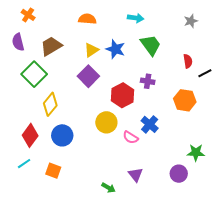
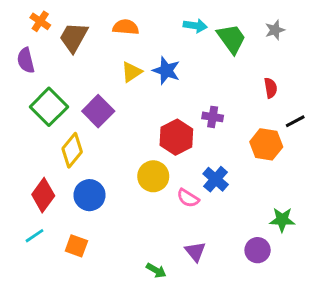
green trapezoid: (151, 45) -> (231, 39), moved
brown trapezoid: (51, 46) -> (74, 37), moved, turned -30
black line: (205, 73) -> (295, 121), moved
purple square: (88, 76) -> (98, 111), moved

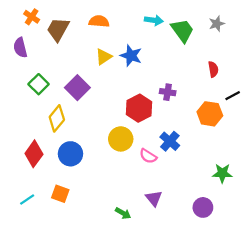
green square: (49, 107) -> (39, 84), size x0.7
cyan line: (34, 236) -> (27, 199), moved
purple circle: (258, 250) -> (203, 207), moved

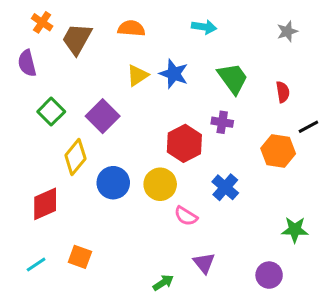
green trapezoid: (182, 30) -> (233, 78), moved
red diamond: (34, 154) -> (45, 204), turned 30
blue circle: (70, 154) -> (113, 183), moved
pink semicircle: (148, 156) -> (186, 216), moved
green arrow: (123, 213) -> (163, 283), turned -63

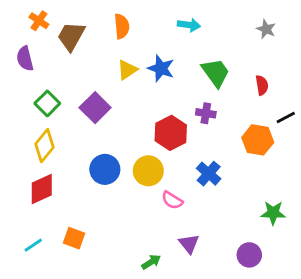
orange semicircle: (131, 28) -> (122, 26), turned 80
gray star: (287, 31) -> (266, 29), turned -30
yellow diamond: (75, 157) -> (45, 146), moved

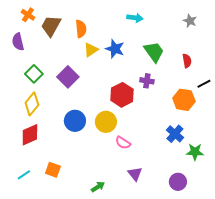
orange semicircle: (122, 26) -> (81, 29), moved
blue cross: (209, 174) -> (175, 134), moved
green arrow: (151, 262) -> (98, 187), moved

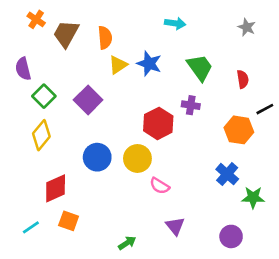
purple semicircle: (18, 42) -> (23, 69), moved
red diamond: (30, 135) -> (56, 188), moved

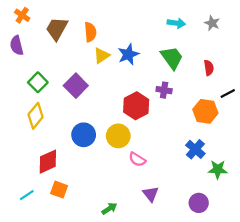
orange cross: (36, 19) -> (22, 15), moved
cyan arrow: (175, 23) -> (176, 23), moved
blue star: (149, 64) -> (128, 54), turned 30
purple semicircle: (23, 69) -> (17, 45), moved

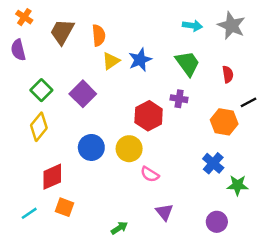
gray star: (212, 23) -> (231, 26), size x1.6

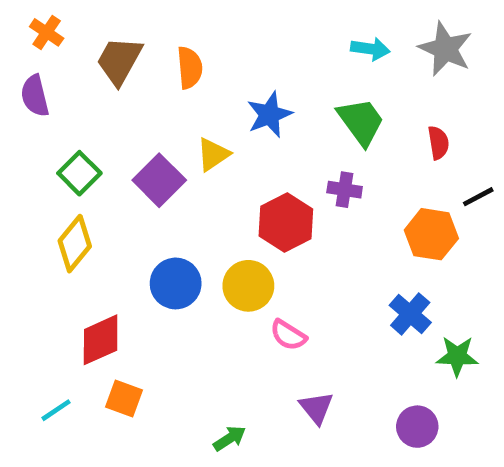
yellow triangle: (111, 61) -> (213, 154), moved

